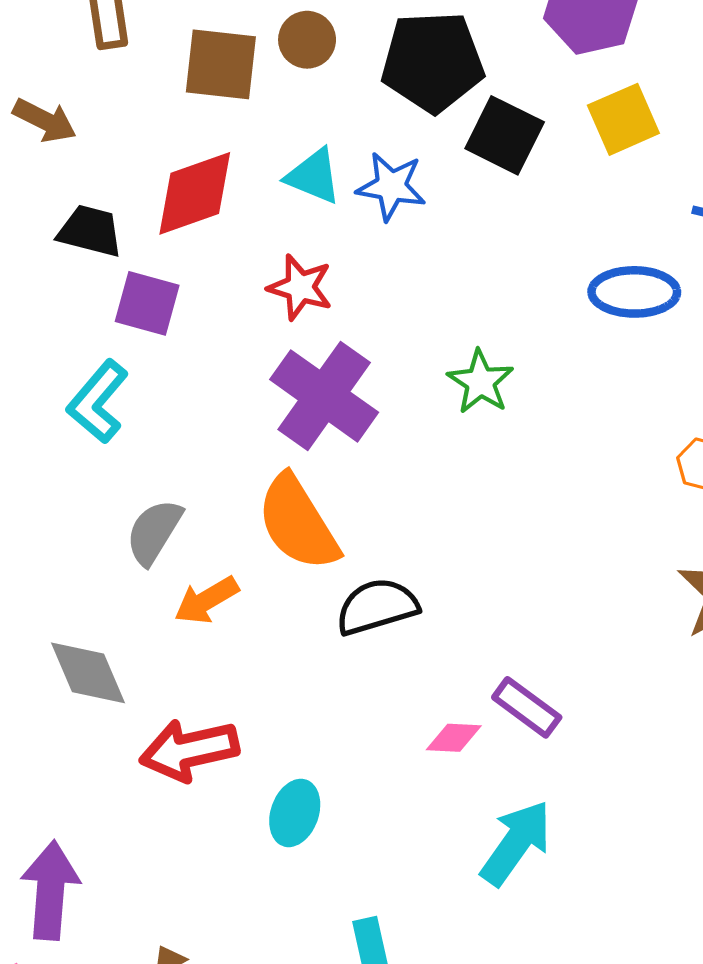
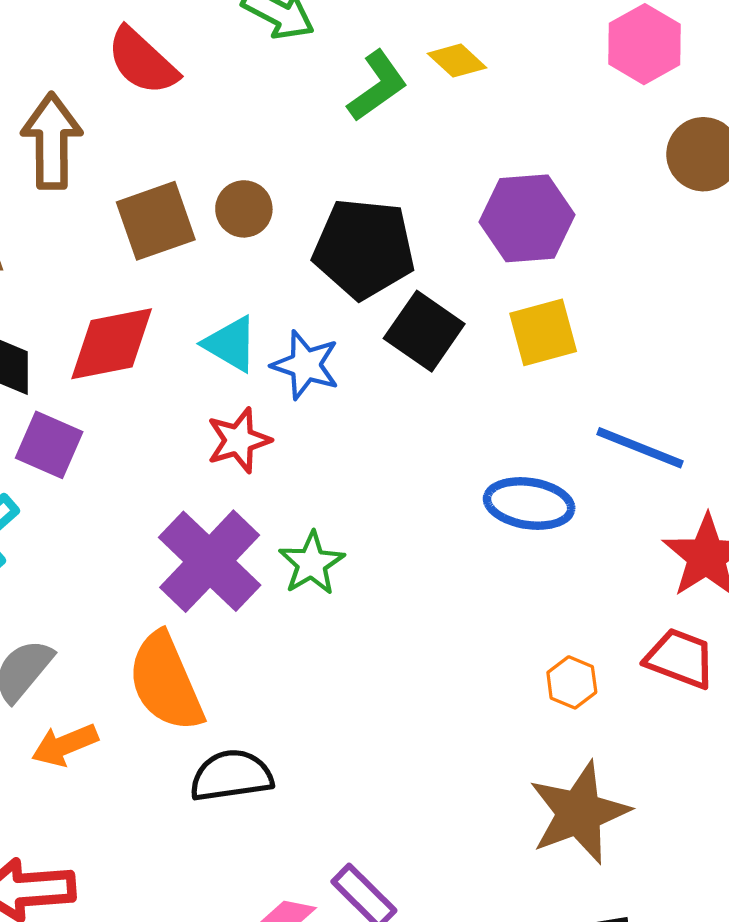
brown square: (221, 64) -> (156, 221), turned -34
red star: (300, 287) -> (239, 440), moved, turned 30
green star: (481, 382) -> (312, 563), moved

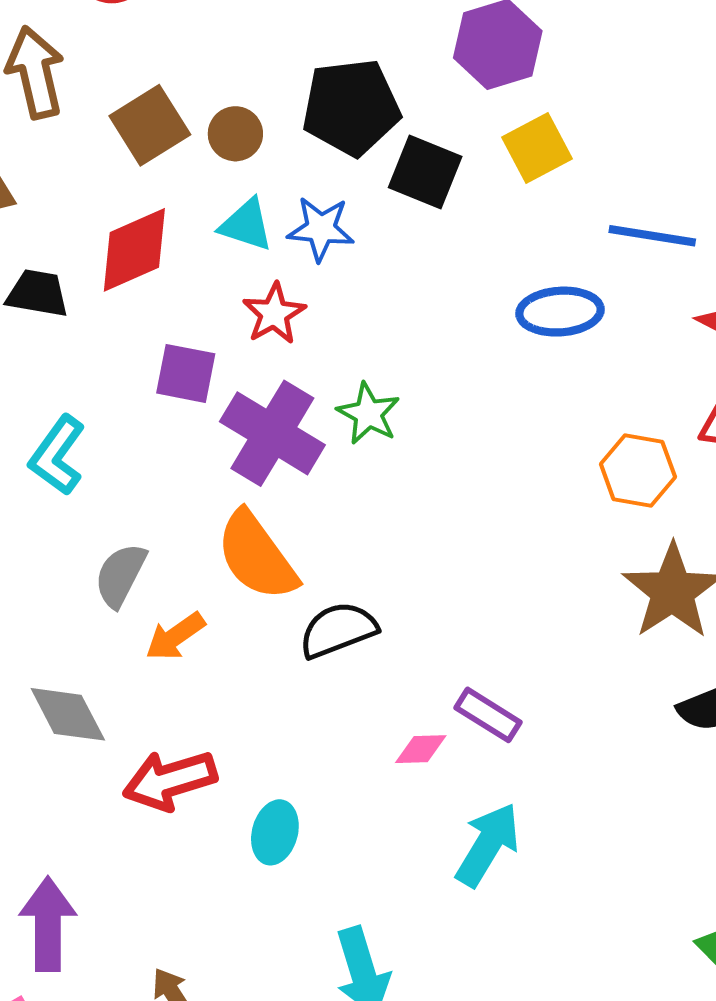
brown circle: (244, 209) -> (235, 134), moved
purple square: (49, 445) -> (186, 373), moved
orange hexagon: (572, 682) -> (638, 470), size x1.5

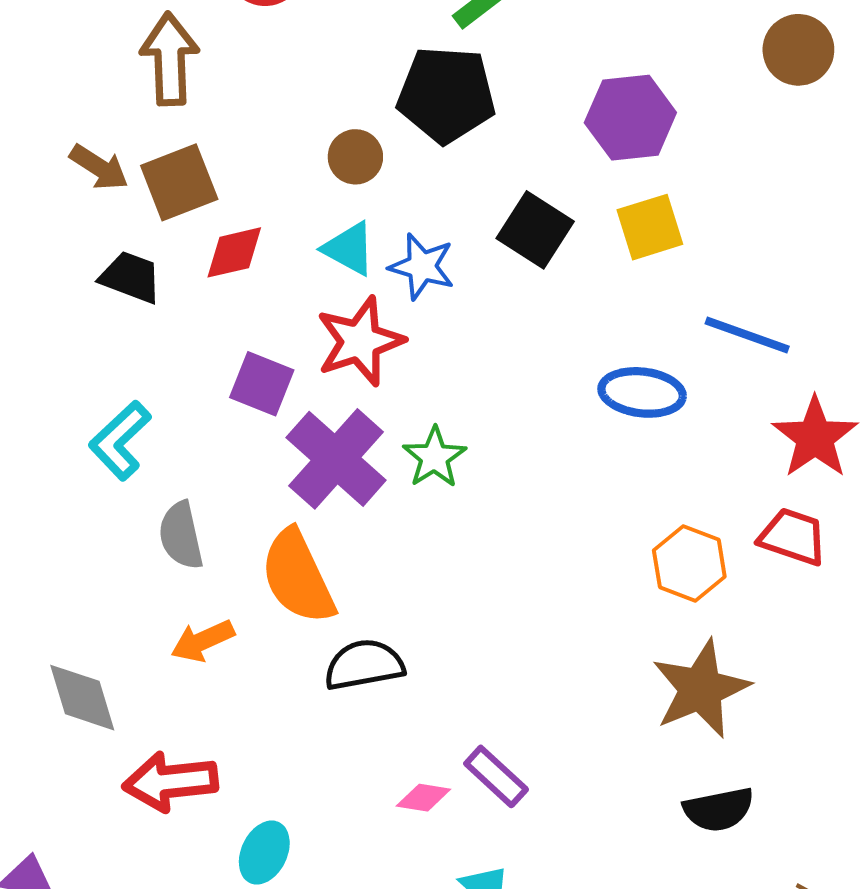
black pentagon: (351, 107) -> (446, 95), moved
brown square: (150, 125) -> (179, 182), moved
red diamond: (134, 250) -> (234, 252), size x0.7
red star: (274, 314) -> (360, 341), size x1.4
gray semicircle: (120, 575) -> (181, 535), moved, turned -50

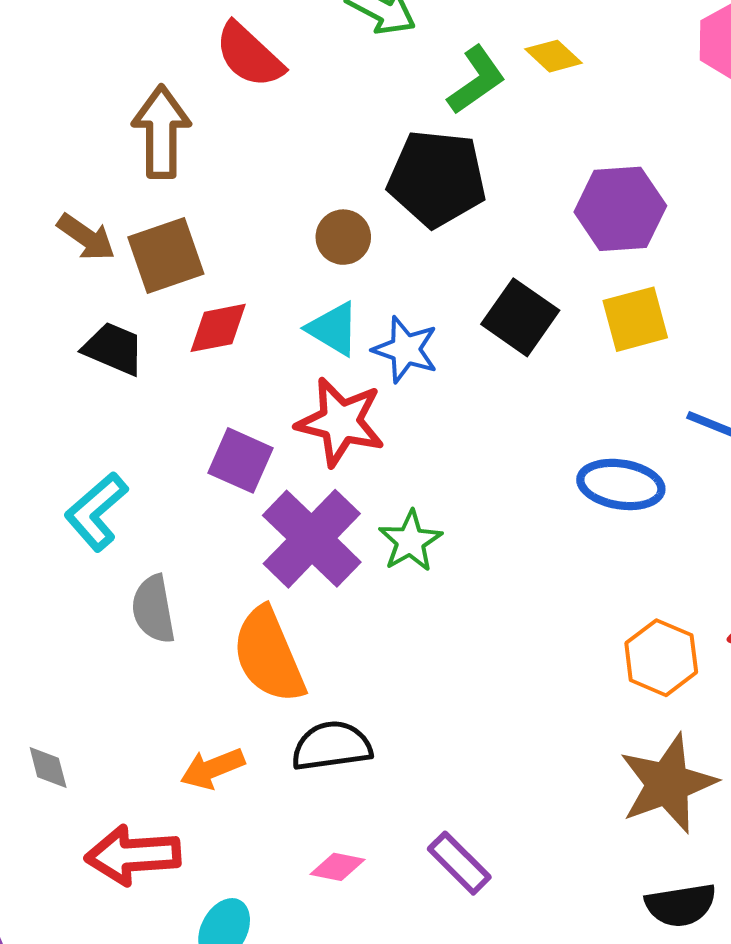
red star: (360, 341) -> (340, 422), turned 30
orange arrow: (203, 641) -> (213, 768), moved
gray diamond: (82, 698) -> (48, 767), size x0.6
pink diamond: (423, 798) -> (338, 867), moved

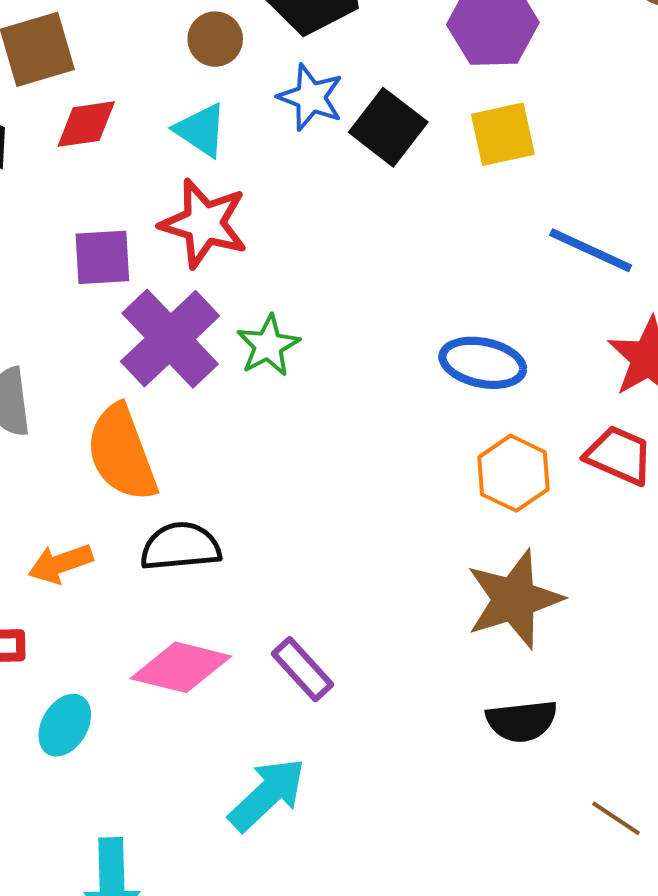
blue star: (405, 349) -> (311, 97), moved
purple square: (240, 460) -> (102, 257), turned -30
blue ellipse: (621, 484) -> (483, 363), moved
pink diamond: (338, 867) -> (181, 667), size x1.8

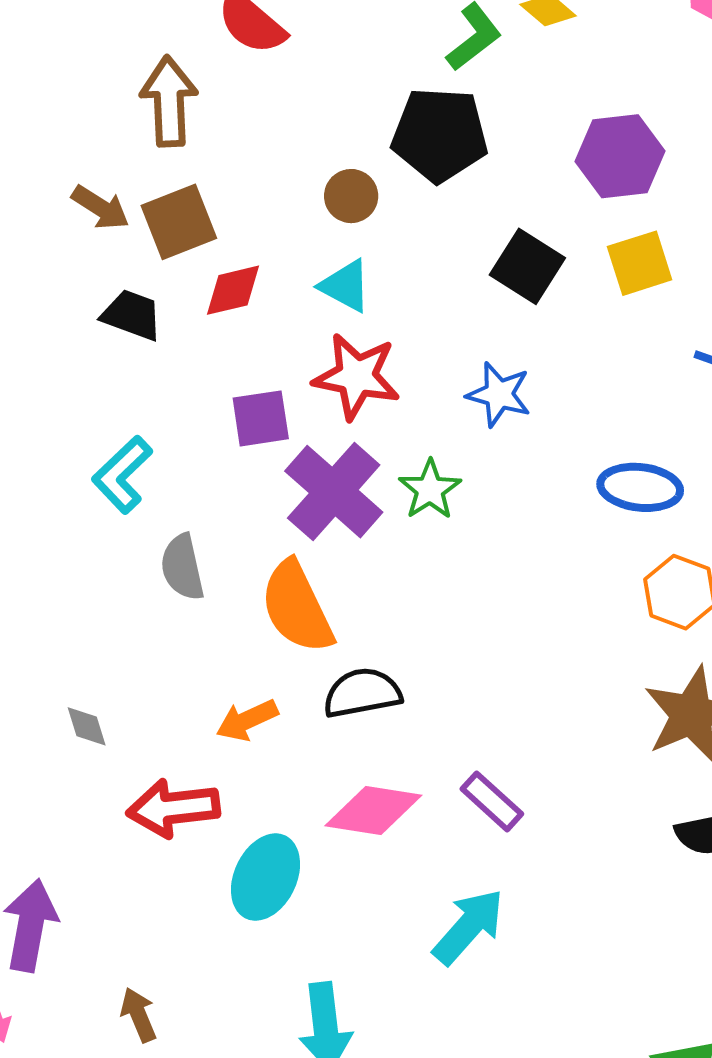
blue star: (311, 97) -> (499, 394), moved
cyan ellipse: (65, 725) -> (266, 877), size x1.4

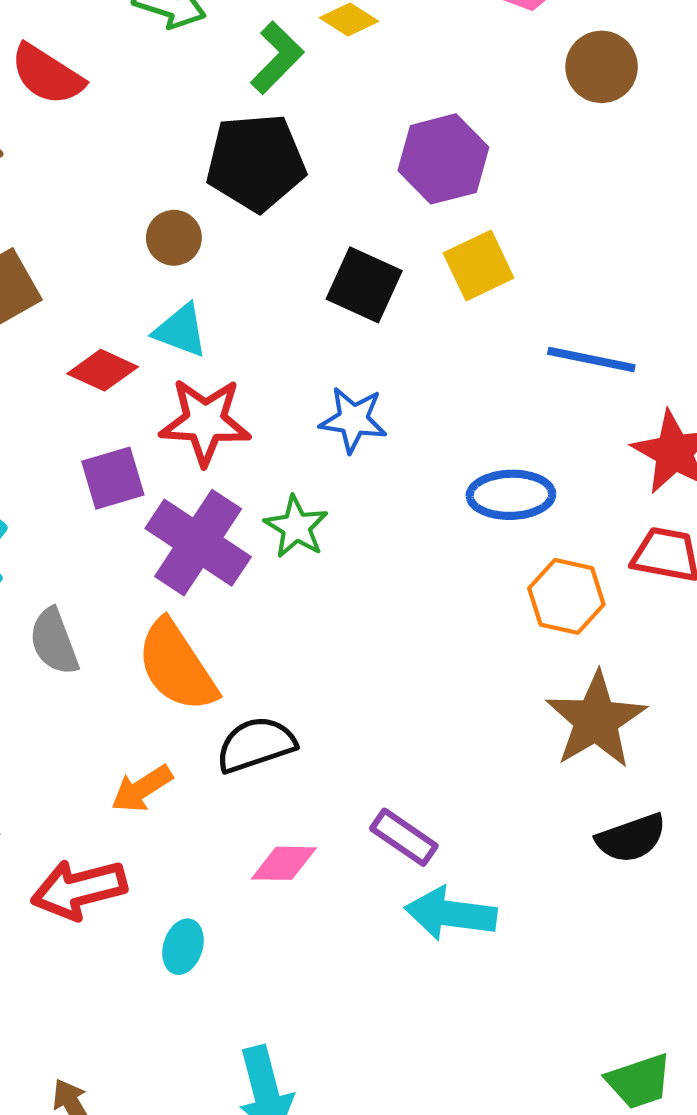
red diamond: (233, 290) -> (103, 370), moved, turned 46
pink diamond: (373, 810) -> (284, 863), size x0.7
cyan ellipse: (266, 877) -> (183, 947), size x0.6
cyan arrow: (469, 927) -> (451, 914), moved, turned -116

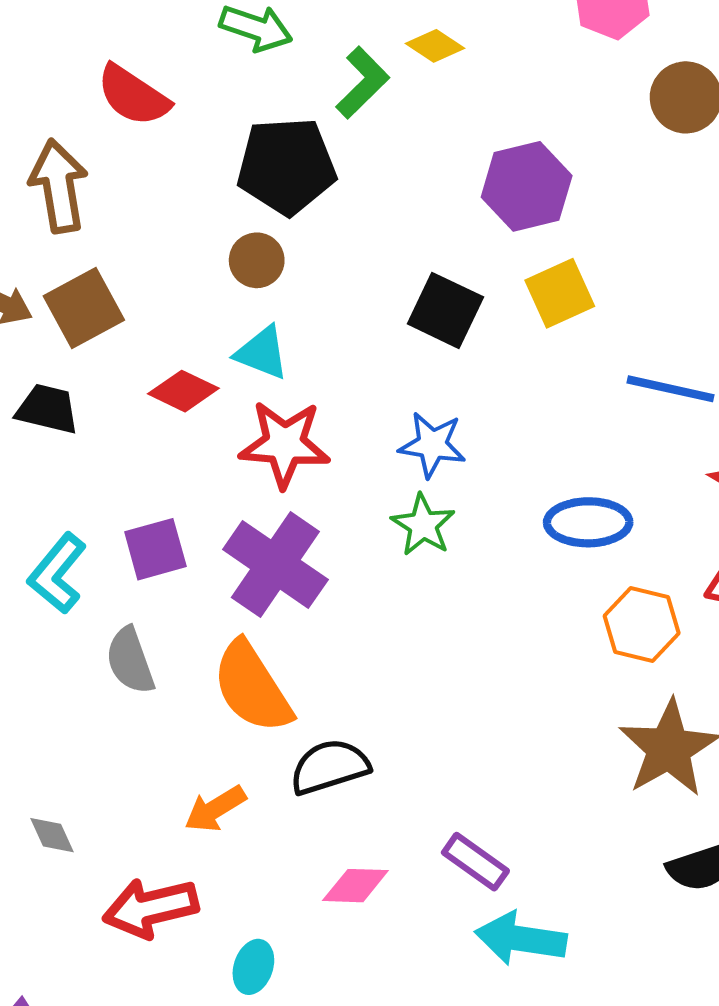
black pentagon: (256, 162) -> (286, 166), moved
purple square: (113, 478) -> (155, 549), moved
green star: (296, 527) -> (423, 525), moved

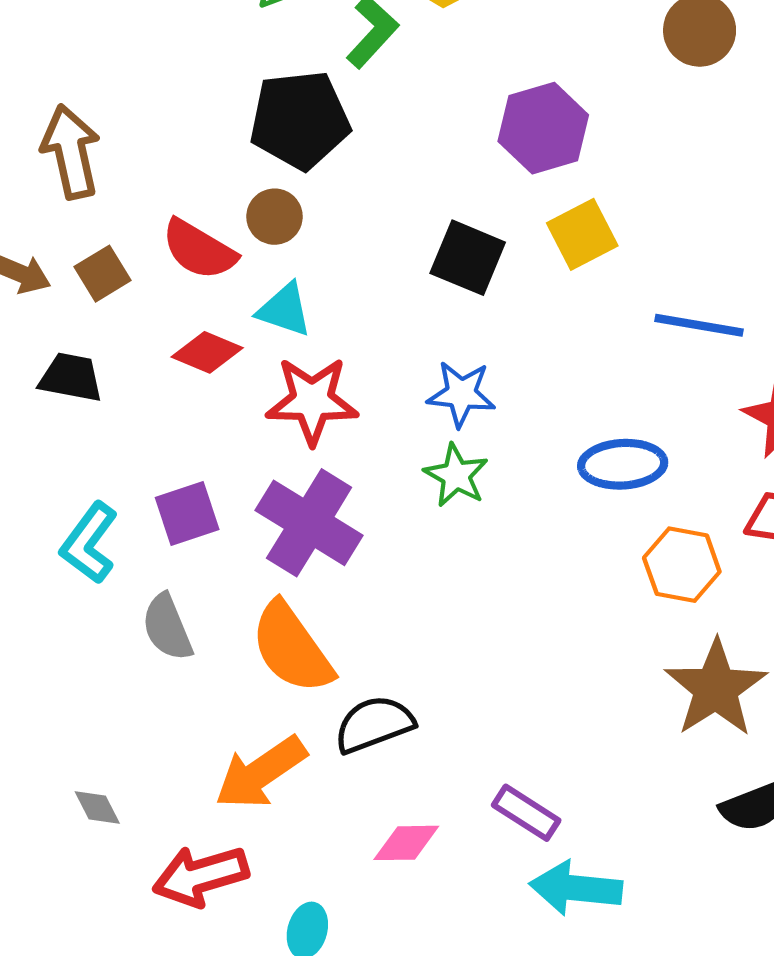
red semicircle: (133, 95) -> (199, 250), moved
brown square: (84, 308) -> (102, 274), size x0.7
orange arrow: (215, 809) -> (261, 773), size x1.5

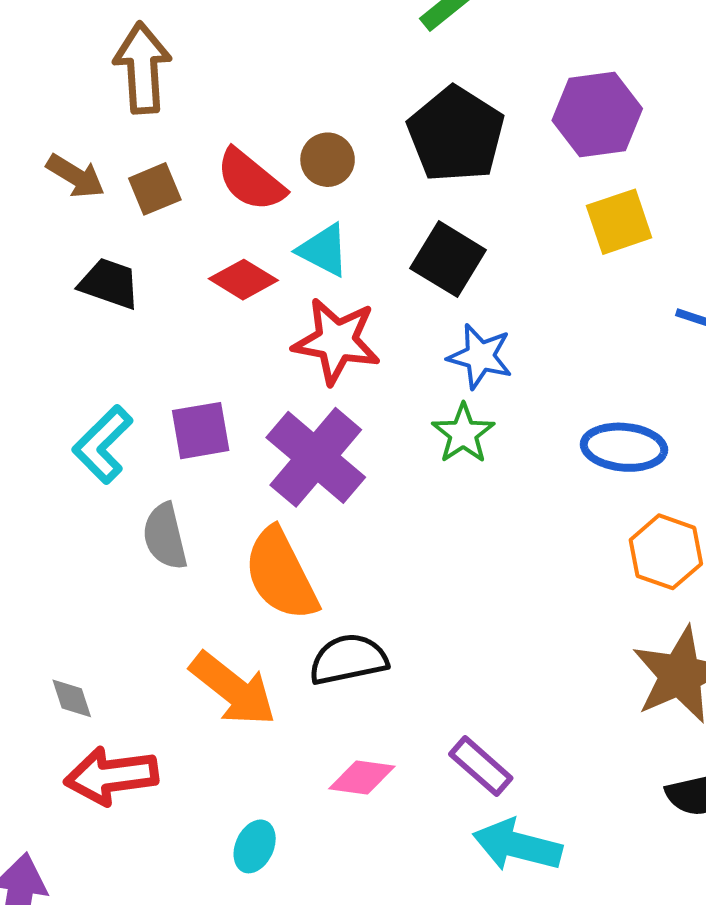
black pentagon: (300, 120) -> (456, 134), moved, turned 30
black square: (468, 258) -> (448, 259), moved
orange arrow: (261, 773) -> (233, 689), turned -116
red arrow: (201, 876) -> (111, 776), moved

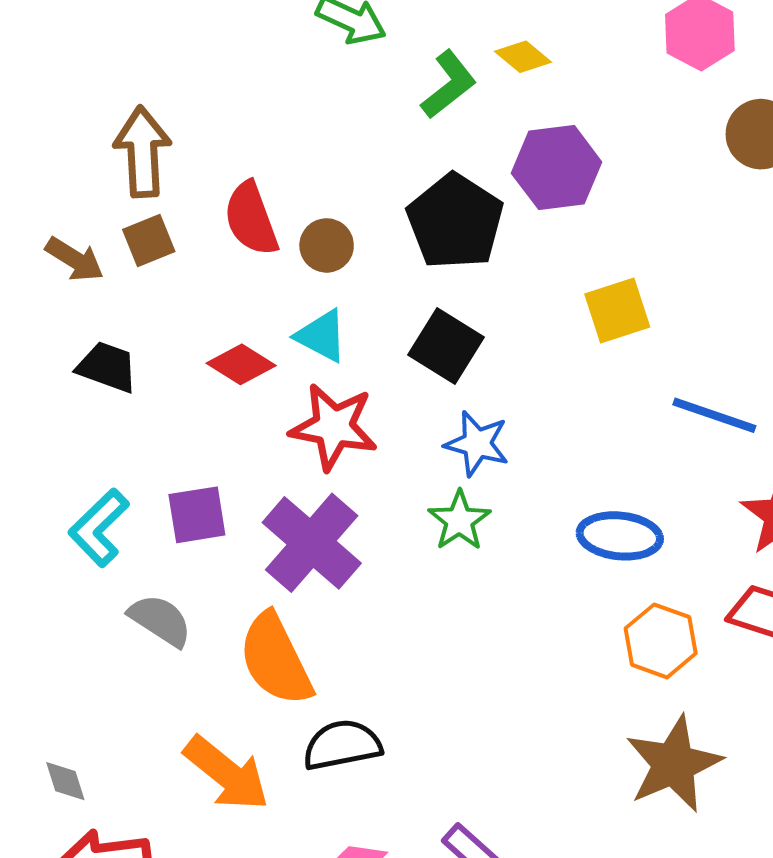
purple hexagon: (597, 114) -> (557, 168), moved
red semicircle: (251, 180) -> (251, 219), moved, turned 30
brown square: (155, 189) -> (149, 241), moved
gray semicircle: (165, 536) -> (160, 620), turned 136

